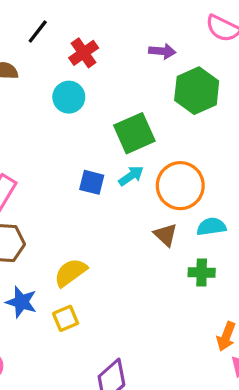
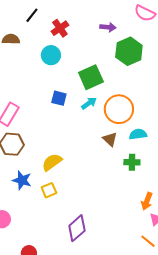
blue square: (92, 182) -> (59, 98), moved

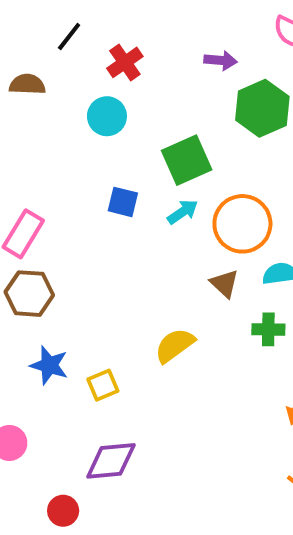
yellow semicircle: (52, 162) -> (175, 345), moved
purple diamond: (77, 228) -> (111, 461), moved, turned 36

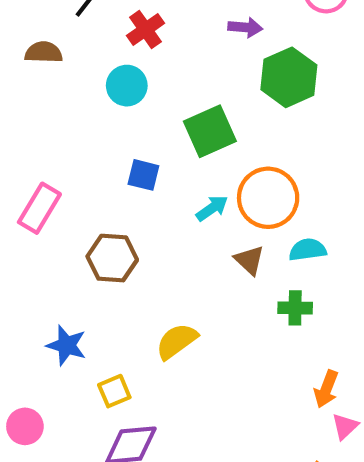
cyan arrow: (183, 212) -> (212, 208), moved
brown hexagon: (29, 294) -> (112, 258), moved
yellow semicircle: (175, 345) -> (177, 341), moved
yellow square: (103, 385) -> (114, 391), moved

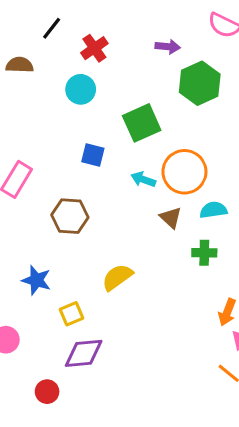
cyan arrow: (212, 208) -> (143, 179), turned -125

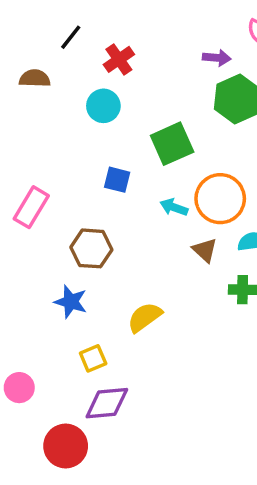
purple arrow: (168, 47) -> (217, 58), moved
blue star: (36, 280) -> (71, 302), moved
red circle: (47, 392) -> (66, 446), size x1.6

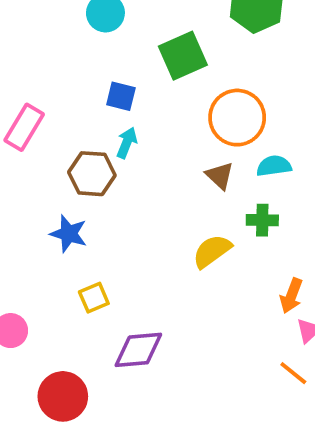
cyan arrow: (174, 207) -> (127, 143), moved, turned 92
yellow semicircle: (145, 317) -> (212, 251), moved
purple diamond: (107, 403) -> (138, 350), moved

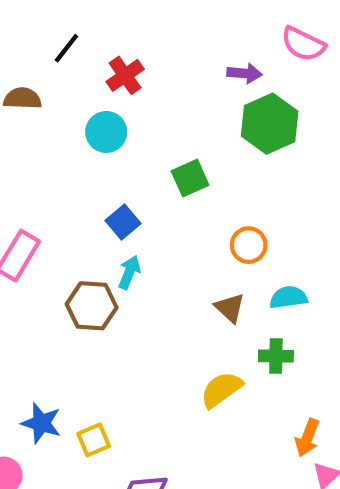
green square: (183, 56) -> (190, 178), size x0.7
blue square: (121, 96) -> (123, 222), turned 36
orange circle: (237, 118) -> (249, 245), size x0.6
blue star: (69, 234) -> (41, 423), moved

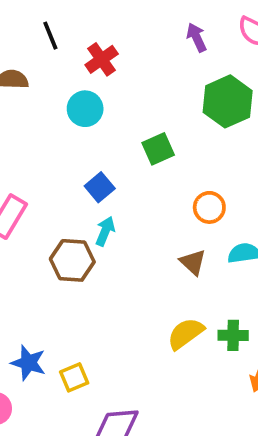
black line: (66, 48) -> (50, 36), turned -60
purple arrow: (244, 73) -> (197, 37), moved, turned -120
green cross: (276, 356) -> (233, 335), moved

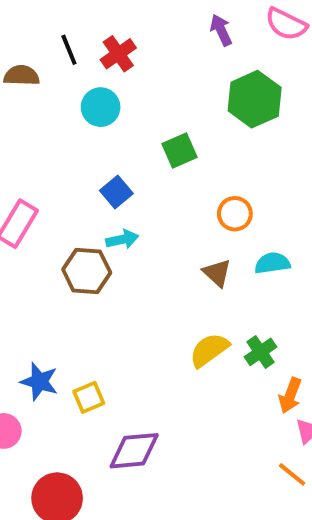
black line: (50, 36) -> (69, 50), moved
cyan arrow: (105, 231) -> (122, 239), turned 56
green cross: (233, 335) -> (261, 352), turned -36

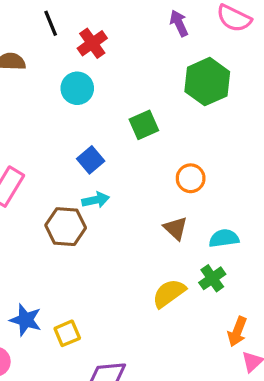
black line: (69, 50) -> (51, 23), moved
cyan semicircle: (272, 263) -> (224, 238), moved
green cross: (261, 352) -> (212, 278), moved

